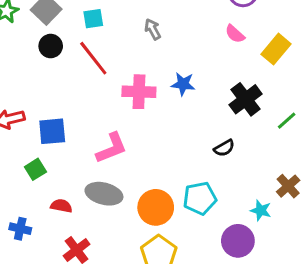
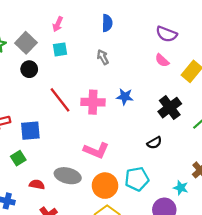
red line: (93, 58) -> (60, 100), moved
pink L-shape: (112, 148) -> (96, 150), moved, turned 45

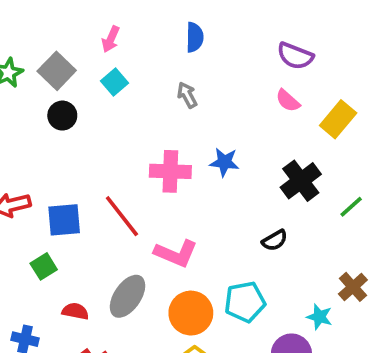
cyan square: (60, 49) -> (114, 82), turned -32
red line: (60, 100) -> (122, 216), moved
gray ellipse: (68, 176) -> (128, 296), turned -70

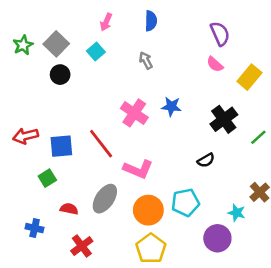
pink arrow: (111, 39) -> (106, 22), moved
purple semicircle: (295, 56) -> (220, 34), turned -135
pink cross: (170, 171) -> (134, 113), turned 32

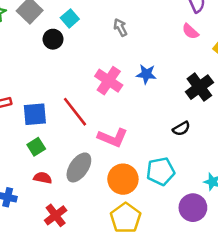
black circle: (60, 75) -> (53, 39), moved
green square: (47, 178) -> (36, 147), moved

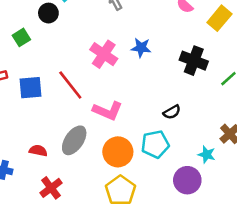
black cross: (199, 87) -> (194, 61), turned -32
black semicircle: (181, 129) -> (172, 112), moved
green square: (36, 147) -> (21, 37), moved

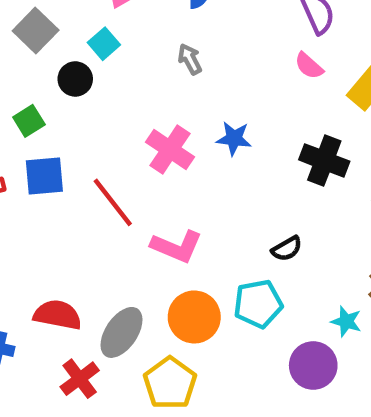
blue square: (30, 88) -> (44, 176), moved
gray ellipse: (74, 140) -> (121, 332), moved
red semicircle: (38, 151) -> (58, 315), size x1.5
yellow pentagon: (120, 190) -> (170, 383), moved

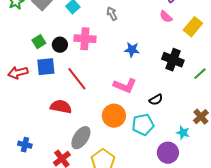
black circle: (75, 79) -> (60, 45), moved
pink cross: (170, 150) -> (85, 39), moved, turned -30
pink L-shape: (177, 246) -> (125, 86), moved
red semicircle: (58, 315) -> (61, 107), moved
orange circle: (194, 317) -> (114, 116), moved

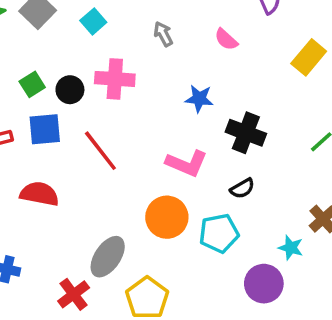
pink semicircle: (166, 17) -> (226, 39), moved
black cross: (173, 60) -> (246, 133), moved
red semicircle: (61, 107) -> (39, 194), moved

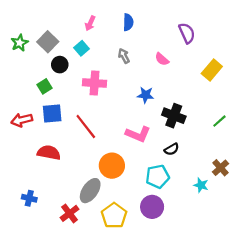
black circle: (70, 90) -> (60, 65), moved
orange circle: (167, 217) -> (112, 166), moved
purple circle: (264, 284) -> (152, 207), moved

